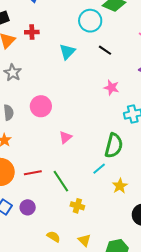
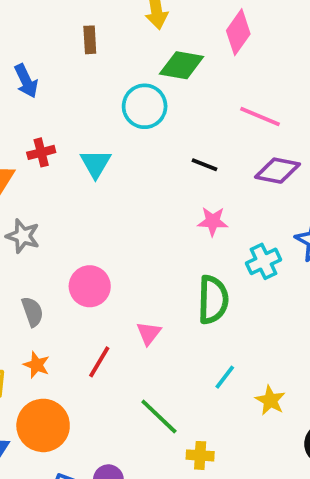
black line: (105, 50) -> (204, 165), moved
cyan triangle: (67, 52) -> (96, 164), moved
green semicircle: (114, 146) -> (213, 300), moved
red line: (33, 173) -> (99, 362), moved, turned -36

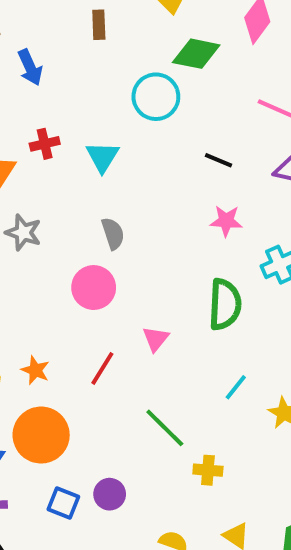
gray semicircle: (32, 312) -> (113, 233), moved

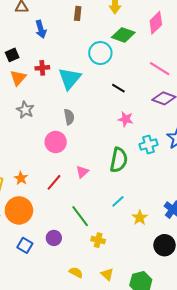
cyan triangle: (102, 157) -> (70, 79), size x1.4
black line: (219, 160) -> (118, 88), moved
purple circle: (110, 494) -> (54, 238), moved

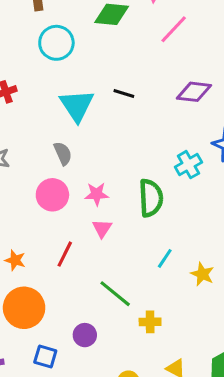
cyan circle: (100, 53) -> (56, 43), moved
pink line: (160, 69) -> (174, 29), moved, turned -65
cyan triangle: (70, 79) -> (77, 105), moved
pink star: (126, 119) -> (97, 194), moved

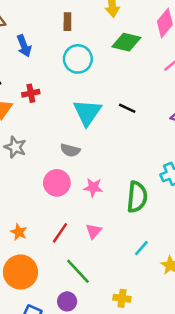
gray semicircle: (63, 153) -> (70, 150), turned 120
pink triangle: (102, 228) -> (94, 231), moved
green line: (115, 294) -> (78, 271), moved

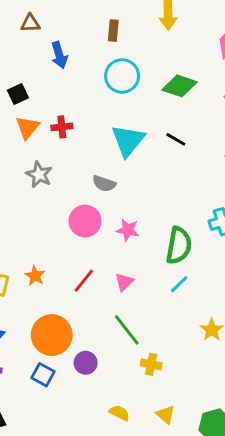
green diamond: (126, 42) -> (180, 86), moved
red cross: (31, 93) -> (62, 127), moved
cyan line: (141, 248) -> (179, 284), moved
green line: (78, 271) -> (127, 330), moved
orange circle: (20, 272) -> (52, 335), moved

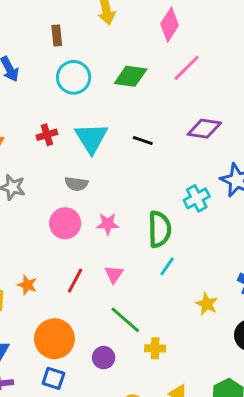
red cross: (62, 127) -> (47, 135), moved
black line: (176, 139) -> (143, 141), moved
purple circle: (86, 363) -> (104, 358), moved

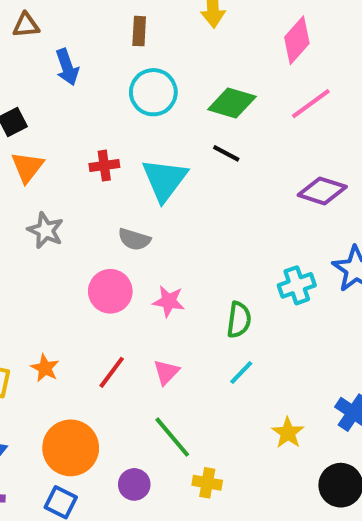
black line: (143, 141) -> (226, 153), moved
green semicircle: (160, 229) -> (239, 320), size x0.7

